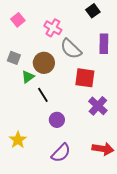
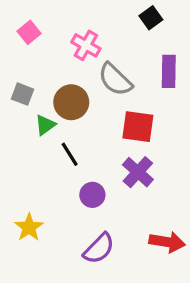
purple cross: (98, 106) -> (138, 172), moved

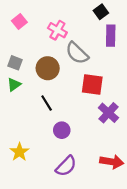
purple rectangle: (169, 71) -> (111, 36), moved
green triangle: (45, 125) -> (14, 85), moved
purple cross: (138, 172) -> (108, 113), moved

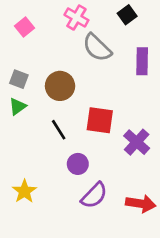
pink cross: (57, 30) -> (76, 17), moved
purple rectangle: (111, 36) -> (142, 61), moved
gray semicircle: (77, 53) -> (97, 48), moved
red square: (92, 85) -> (100, 120), moved
purple semicircle: (66, 166) -> (94, 195), moved

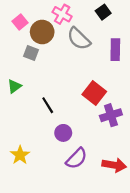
gray square: (19, 79) -> (31, 53), moved
brown circle: (60, 86) -> (42, 32), moved
red square: (100, 120) -> (94, 93), moved, turned 30
purple cross: (137, 142) -> (111, 115), turned 30

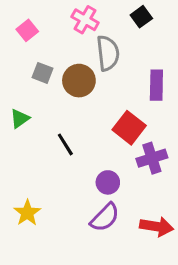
brown circle: (42, 32) -> (79, 81), moved
gray semicircle: (79, 39) -> (108, 53), turned -140
purple rectangle: (115, 50) -> (156, 85), moved
purple circle: (63, 133) -> (108, 182), moved

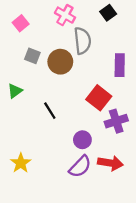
red arrow: (156, 227) -> (110, 163), moved

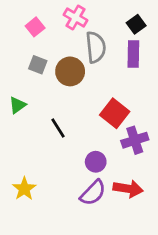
black square: (108, 13) -> (136, 24), moved
pink square: (21, 23) -> (35, 27), moved
purple rectangle: (120, 65) -> (133, 54), moved

